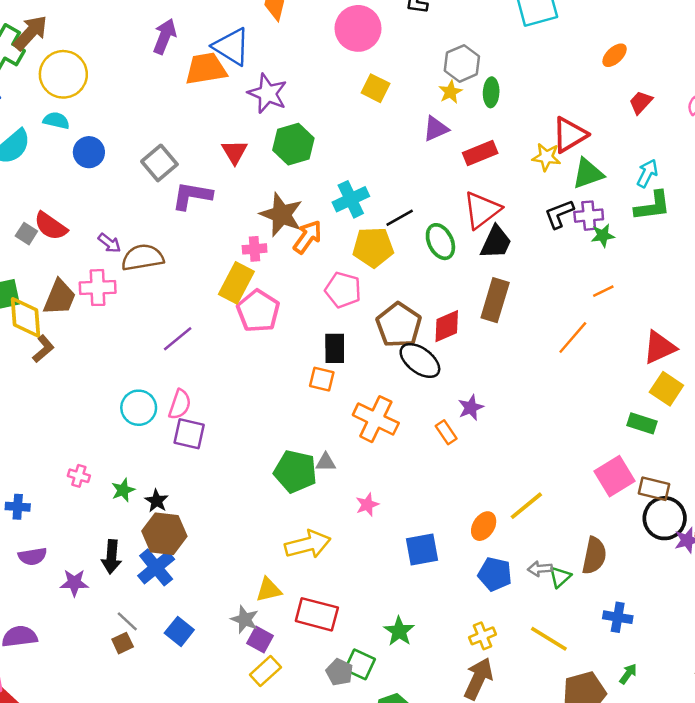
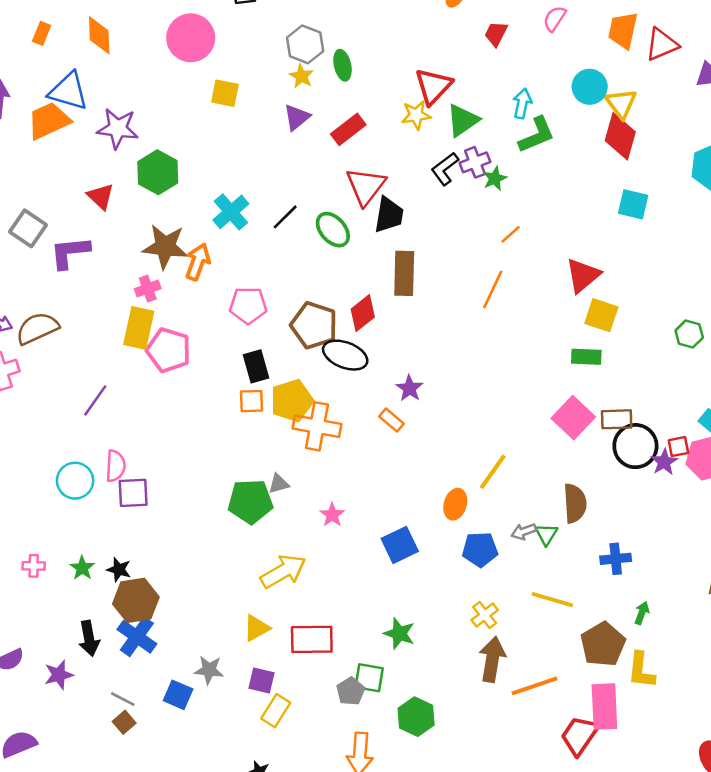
yellow pentagon: (373, 247) -> (292, 401), moved
gray star: (245, 619) -> (209, 670), moved
gray pentagon: (339, 672) -> (351, 691), turned 30

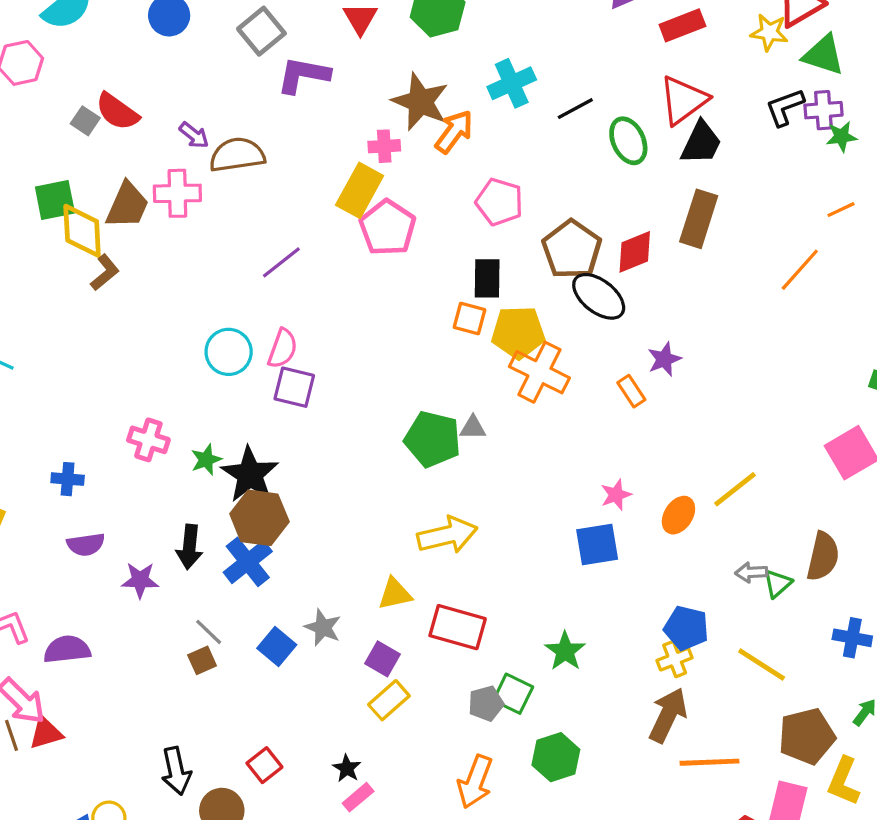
green triangle: (463, 120) -> (823, 55), turned 36
pink star: (332, 515) -> (616, 495), moved
blue pentagon: (480, 549) -> (686, 628), moved
pink cross: (34, 566) -> (148, 440), size x1.4
black star: (119, 570) -> (250, 474), size x1.8

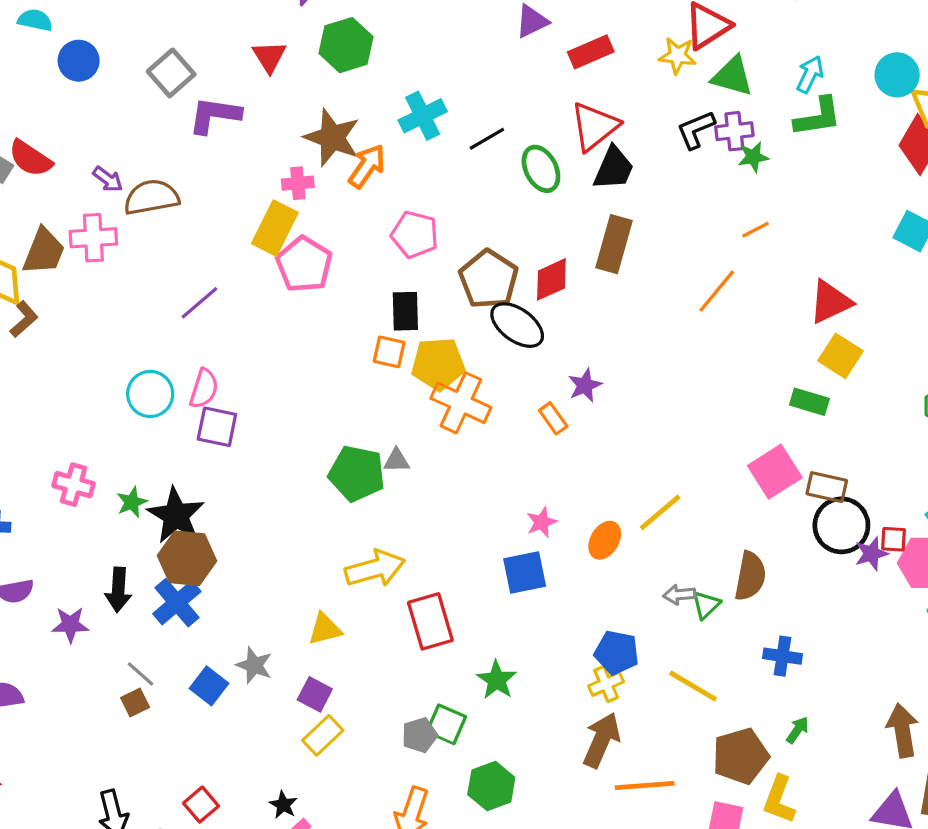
red rectangle: (458, 627) -> (430, 621), moved, turned 60

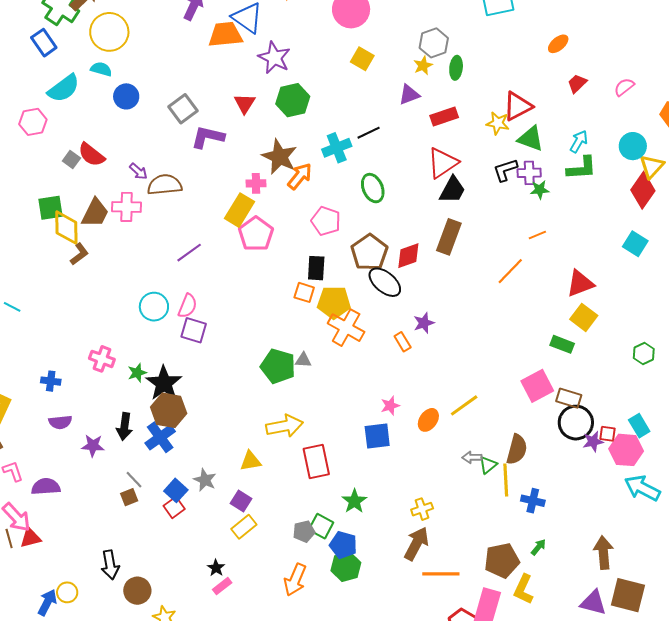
black line: (487, 139) -> (369, 133), moved
green ellipse: (541, 169) -> (373, 188), moved
blue pentagon: (617, 653) -> (343, 545), moved
yellow line: (693, 686) -> (506, 480), moved, turned 52
red square: (201, 805) -> (174, 507), moved

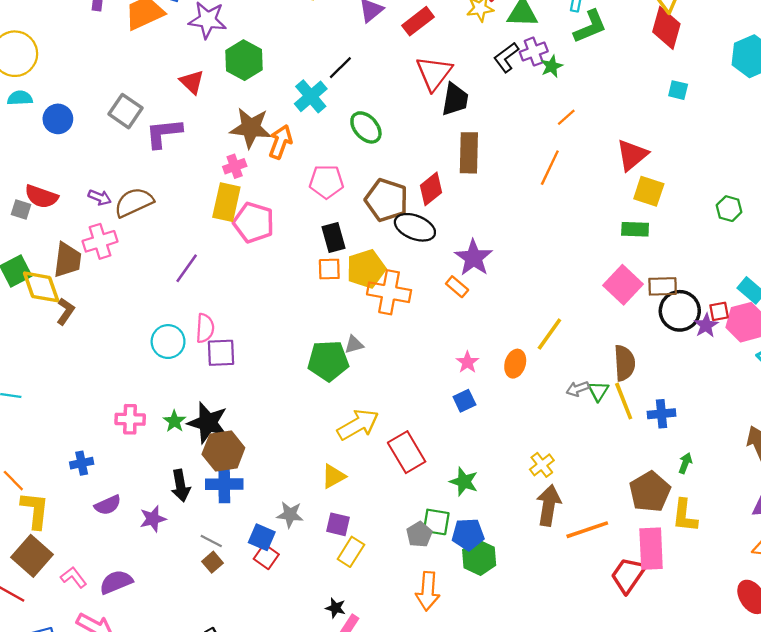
cyan square: (635, 244) -> (678, 90), size x0.7
purple star: (424, 323) -> (474, 258), size x1.5
blue square: (377, 436) -> (464, 401), size x0.7
blue cross: (160, 437) -> (224, 484), turned -36

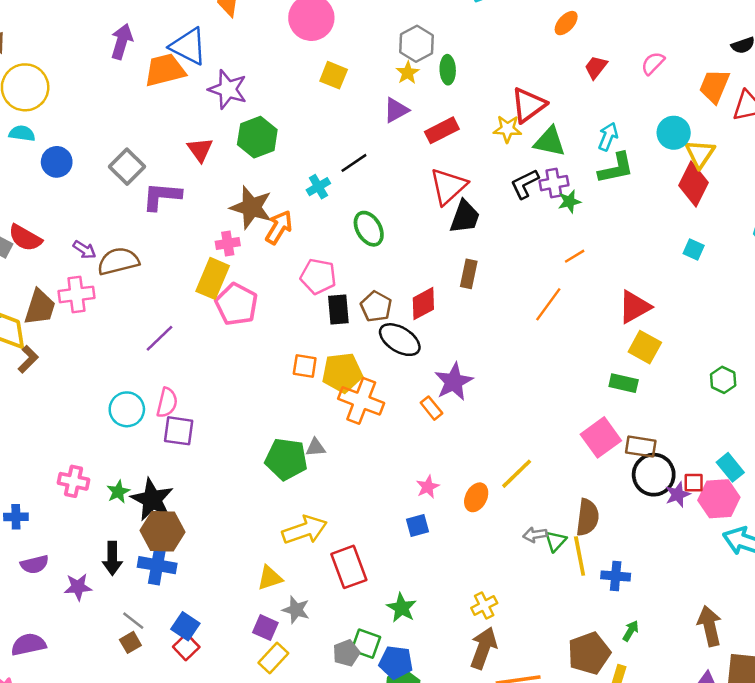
cyan cross: (311, 96) -> (318, 187), size x0.7
brown rectangle: (469, 153) -> (469, 274), size x0.7
brown pentagon: (387, 200) -> (376, 306), size x0.7
black rectangle: (333, 237) -> (338, 310), moved
gray star: (290, 515) -> (296, 610), moved

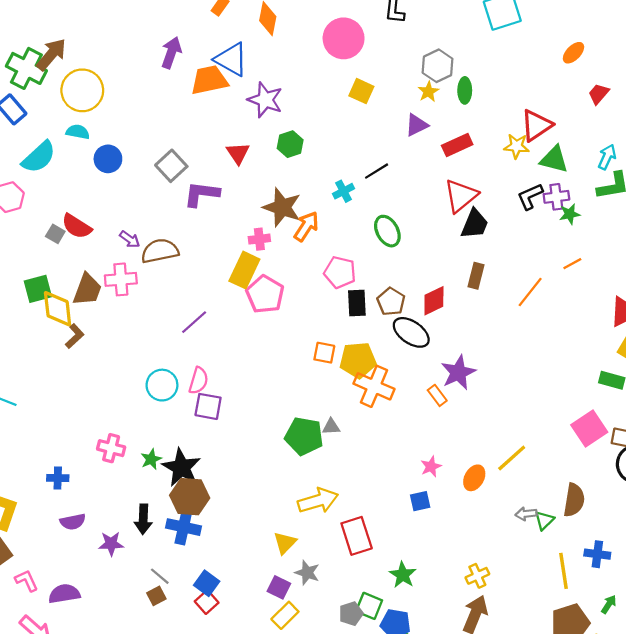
green hexagon: (257, 137) -> (290, 144), size x0.7
orange line: (548, 304) -> (530, 292), moved
yellow line: (580, 556) -> (563, 571), moved
yellow triangle: (270, 578) -> (285, 543), turned -30

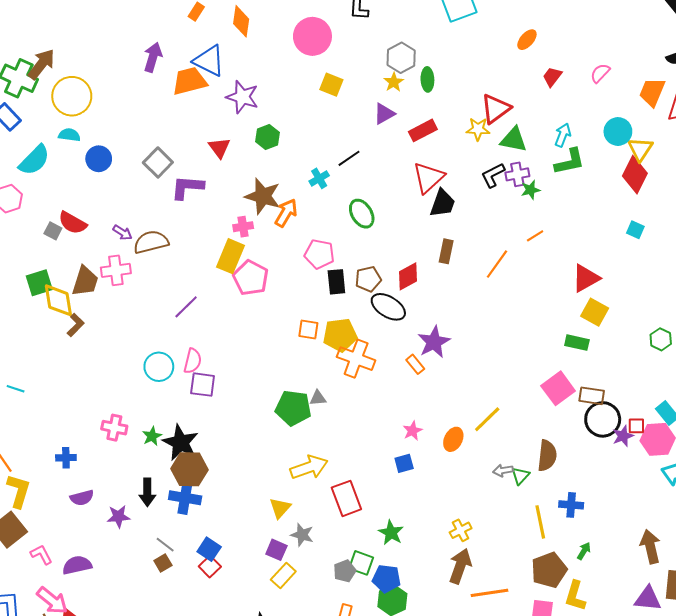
brown pentagon: (391, 302) -> (368, 279), turned 30

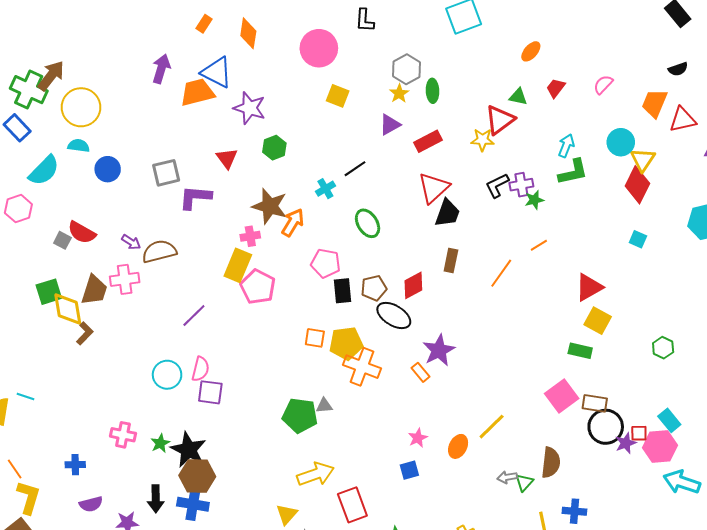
green triangle: (514, 140) -> (518, 97), moved, size x0.7
gray square: (158, 162) -> (166, 173), turned 32

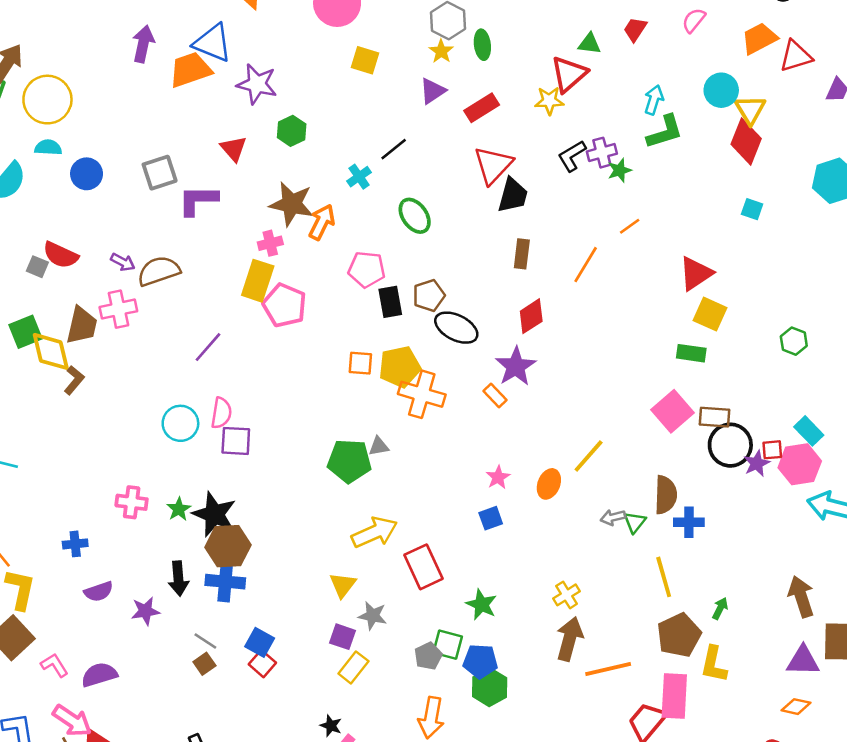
orange trapezoid: (654, 103) -> (759, 38), turned 44
red diamond: (413, 285) -> (531, 316), moved
blue cross: (574, 511) -> (689, 522), moved

